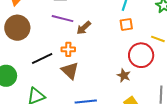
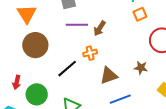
brown triangle: (70, 71) -> (109, 76), moved, turned -48
brown star: (124, 75) -> (141, 68), moved

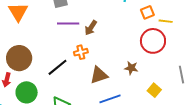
orange square: (140, 14) -> (147, 12), moved
brown circle: (35, 45) -> (19, 58), moved

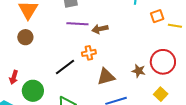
brown arrow: (91, 28) -> (100, 29), turned 42
red circle: (153, 41) -> (163, 62), moved
brown circle: (19, 58) -> (25, 37), moved, size x0.6

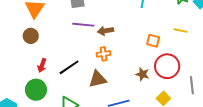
orange square: (157, 16) -> (153, 41), moved, turned 32
orange cross: (89, 53) -> (104, 54), moved
red arrow: (14, 77) -> (42, 65), moved
brown triangle: (106, 77) -> (98, 79), moved

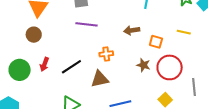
brown arrow: (106, 31) -> (132, 30), moved
brown star: (142, 74) -> (143, 65), moved
green circle: (36, 90) -> (20, 70), moved

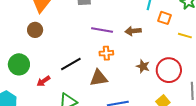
purple line: (87, 24) -> (102, 30), moved
orange square: (156, 42) -> (164, 18), moved
red arrow: (44, 64) -> (43, 81), moved, turned 32

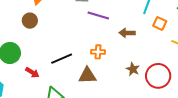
purple line: (102, 30) -> (98, 16), moved
red arrow: (43, 81) -> (32, 72), turned -120

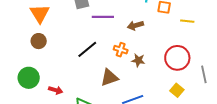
orange cross: (98, 52) -> (121, 50), moved, turned 32
black line: (62, 59) -> (87, 49), moved
brown star: (133, 69) -> (138, 60), moved

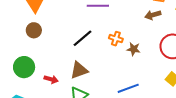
brown arrow: (135, 25) -> (153, 15), moved
brown triangle: (109, 78) -> (79, 70), moved

